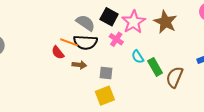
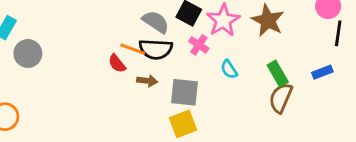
green rectangle: (155, 67) -> (278, 74), moved
gray square: (106, 73) -> (184, 92), size x1.5

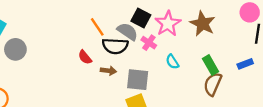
gray semicircle: (156, 22) -> (128, 31), moved
orange line: (133, 49) -> (97, 27), moved, turned 36

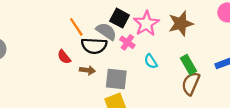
brown star: (203, 24) -> (181, 24), turned 30

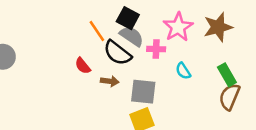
black square: (120, 18) -> (128, 18), moved
pink cross: (127, 42) -> (156, 49), turned -32
black semicircle: (94, 46) -> (117, 53), turned 35

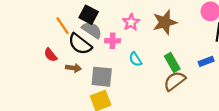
pink star: (178, 27) -> (131, 22), size x0.7
brown semicircle: (230, 97) -> (175, 81), turned 30

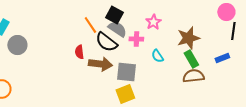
brown star: (165, 22) -> (188, 38), moved
red semicircle: (51, 55) -> (79, 52), turned 32
brown arrow: (73, 68) -> (100, 64), size x1.6
brown semicircle: (175, 81) -> (193, 76), turned 30

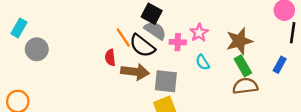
pink star: (153, 22) -> (199, 33), moved
orange line: (90, 25) -> (123, 37), moved
blue rectangle: (222, 58) -> (280, 65), turned -40

